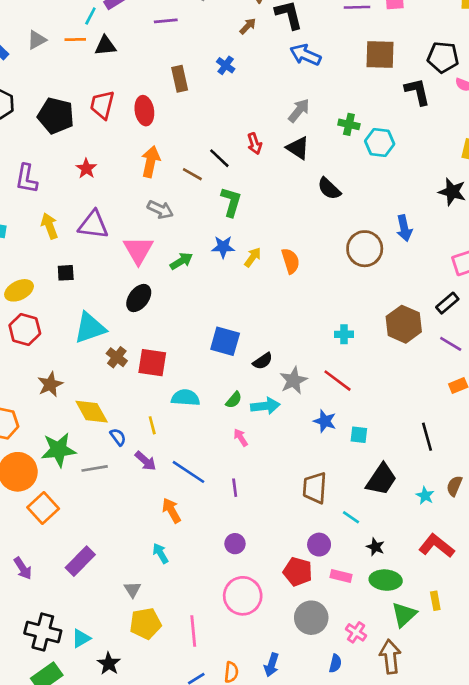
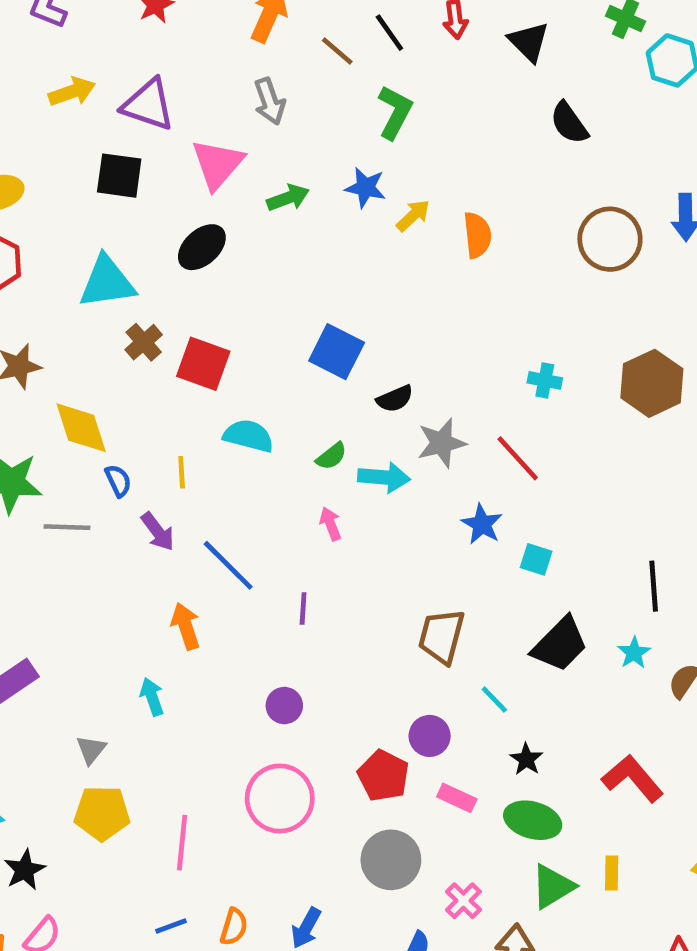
gray arrow: (160, 210) -> (270, 101), turned 35
yellow arrow: (49, 226) -> (72, 92), turned 80
black square: (66, 273) -> (119, 176), moved, size x1.5
cyan star: (425, 496) -> (634, 653), moved

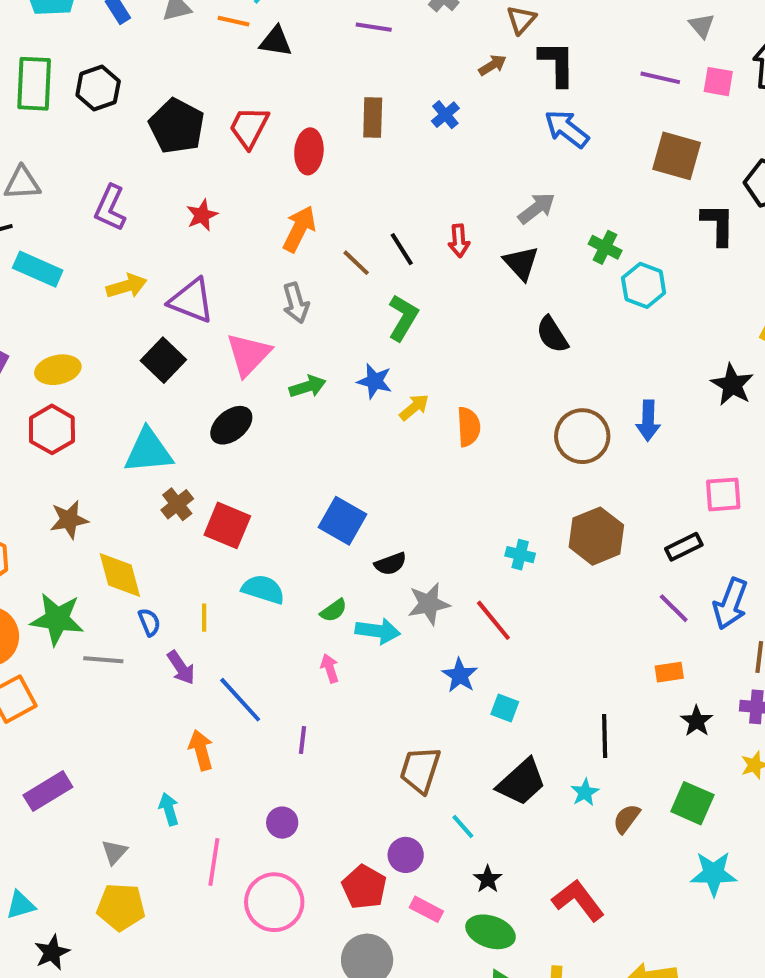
black square: (119, 176) -> (163, 360), turned 33
brown hexagon: (652, 383) -> (596, 536), moved
pink line: (182, 843) -> (214, 862), moved

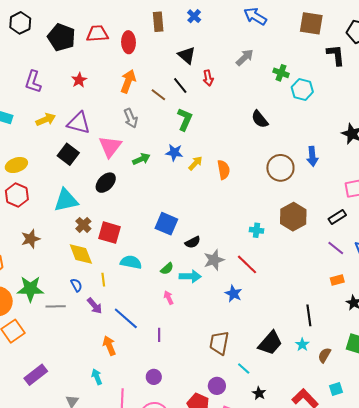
red trapezoid: (249, 127) -> (97, 34), turned 65
black triangle: (521, 263) -> (187, 55), moved
yellow diamond: (120, 575) -> (81, 254), moved
cyan square: (505, 708) -> (336, 389), moved, turned -32

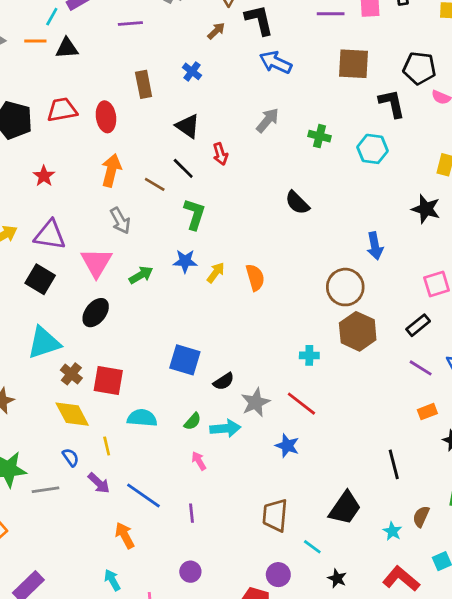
cyan hexagon: (302, 90) -> (373, 149), moved
brown circle: (280, 168) -> (345, 287), moved
cyan star: (302, 345) -> (392, 531), moved

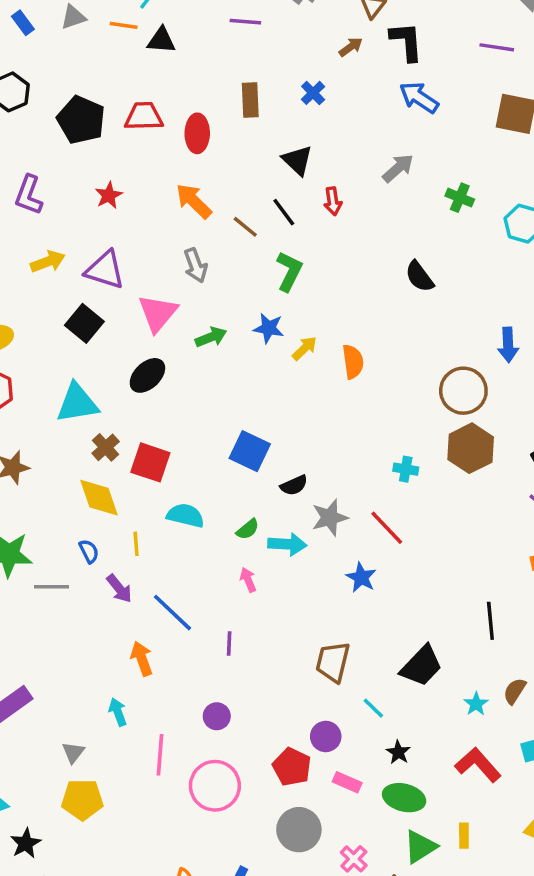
orange arrow: (111, 170) -> (194, 201), turned -68

